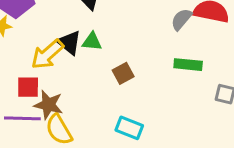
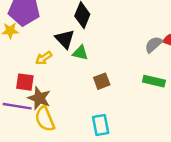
black triangle: (69, 43) -> (65, 39), moved
yellow arrow: (47, 54) -> (44, 58), size x0.6
cyan rectangle: (129, 128) -> (101, 125), turned 50

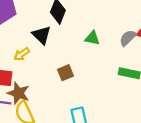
green triangle: (80, 53) -> (92, 38), moved
brown square: (102, 81) -> (65, 73), moved

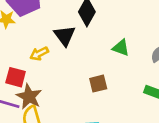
brown square: (65, 73) -> (98, 84), moved

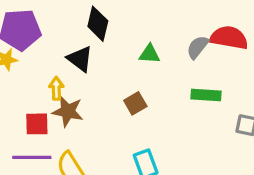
yellow arrow: (39, 54) -> (56, 88), turned 132
brown star: (29, 97) -> (68, 111), moved

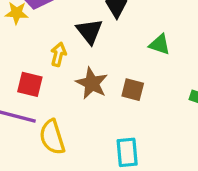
brown square: (135, 103) -> (133, 90), turned 30
brown star: (68, 111) -> (92, 83), moved

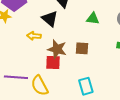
yellow arrow: (58, 54) -> (34, 36), turned -88
red square: (30, 84) -> (53, 63), moved

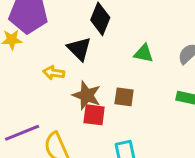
red square: (53, 63) -> (94, 115), moved
purple line: (16, 77) -> (22, 133), turned -30

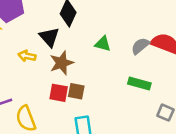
brown star: (87, 95) -> (62, 63), moved, turned 30
brown square: (124, 97) -> (76, 91), moved

